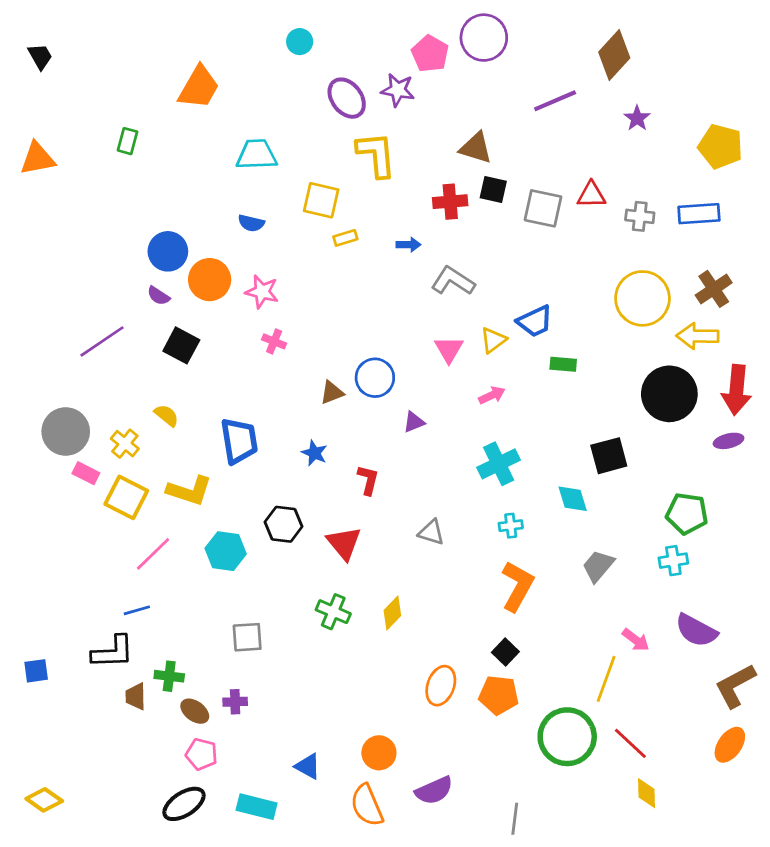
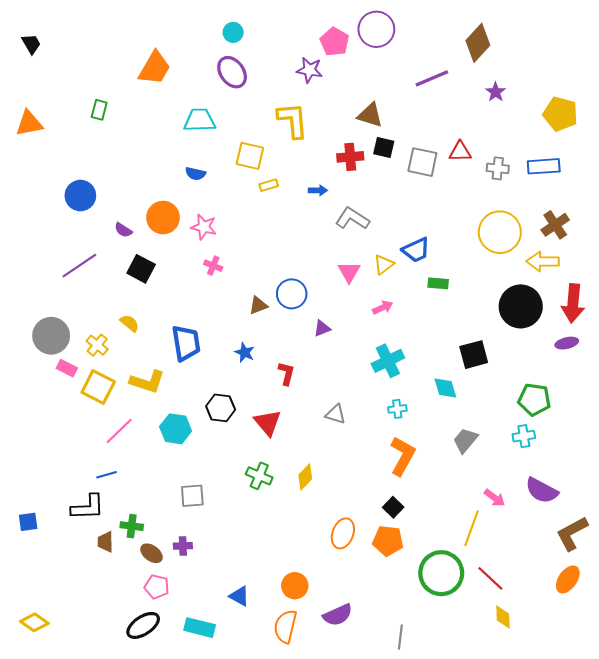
purple ellipse: (347, 98) -> (232, 72), moved
blue circle: (168, 251) -> (80, 196), moved
orange semicircle: (367, 805) -> (285, 626), turned 36

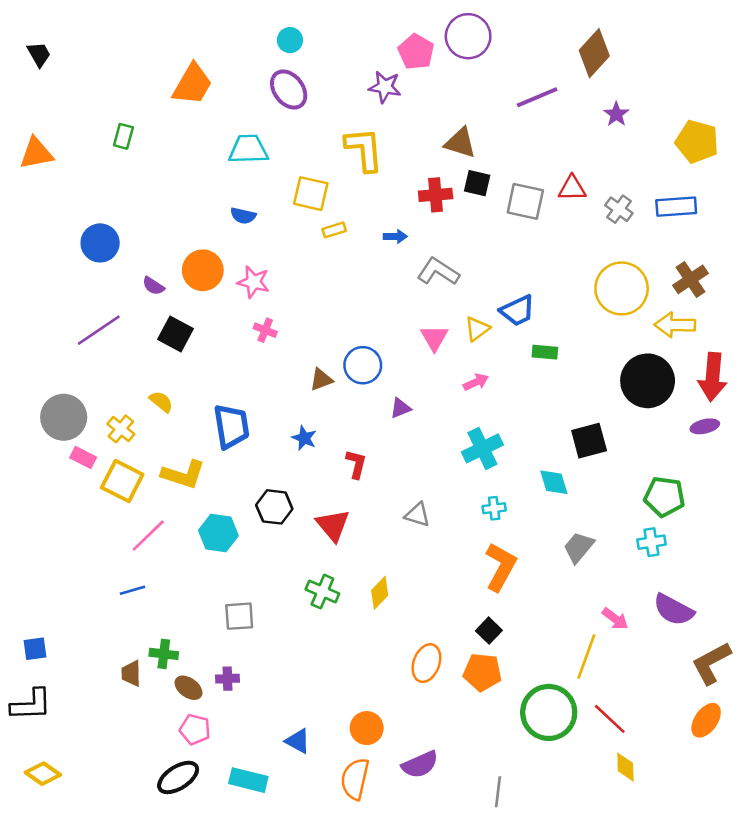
gray cross: (498, 168) -> (619, 209), turned 30
black L-shape: (88, 507) -> (31, 705), moved

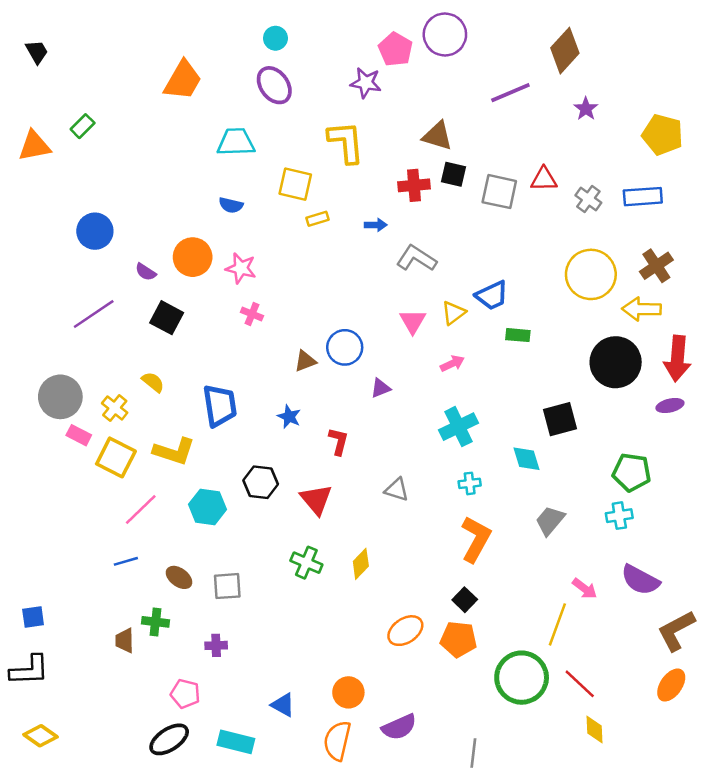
green rectangle: (123, 136) -> (83, 126), moved, turned 30
orange ellipse: (426, 663) -> (405, 631), turned 36
brown ellipse: (188, 688) -> (179, 577), moved

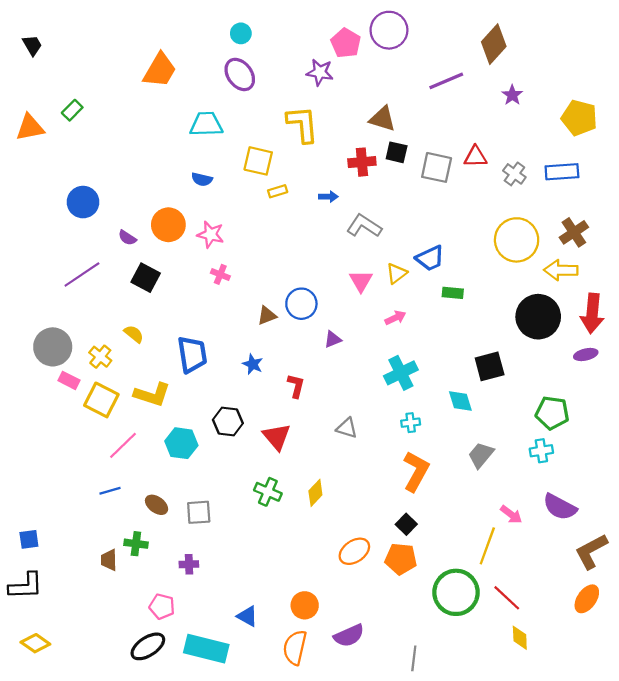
cyan rectangle: (236, 742) -> (206, 649), size x1.4

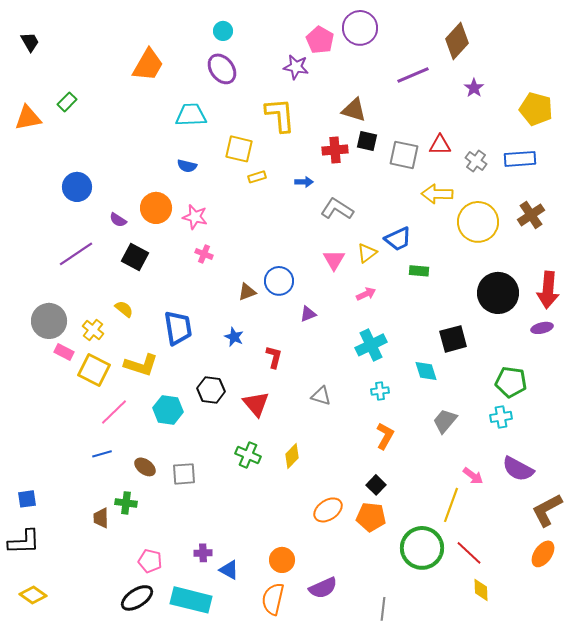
yellow arrow: (561, 270) -> (437, 194), moved
orange L-shape: (416, 471) -> (385, 436), size x0.7
purple cross: (189, 564) -> (203, 553), moved

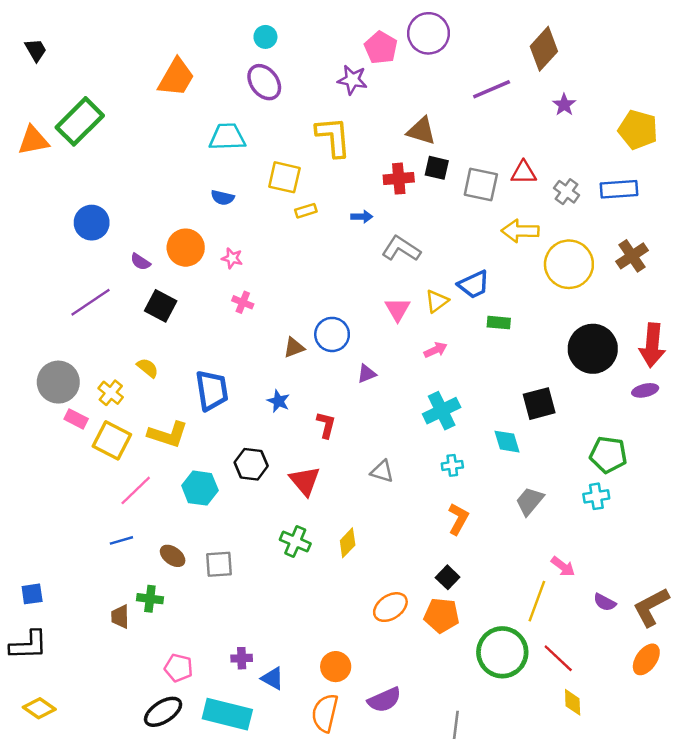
green rectangle: (67, 102) -> (80, 121), size x2.0
pink star: (195, 217) -> (232, 258), size x0.7
purple semicircle: (518, 469) -> (605, 602), moved, size x0.6

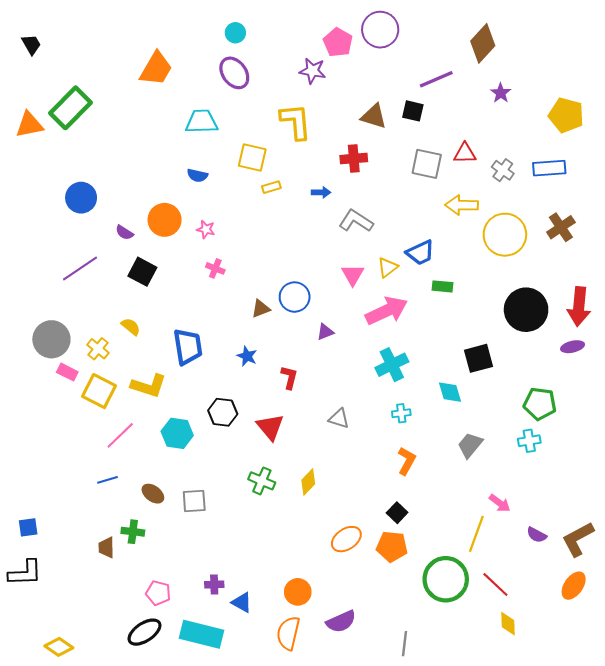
black square: (437, 168) -> (413, 111), moved
pink arrow: (436, 350) -> (387, 311), size x2.0
yellow diamond: (39, 708) -> (59, 647), moved

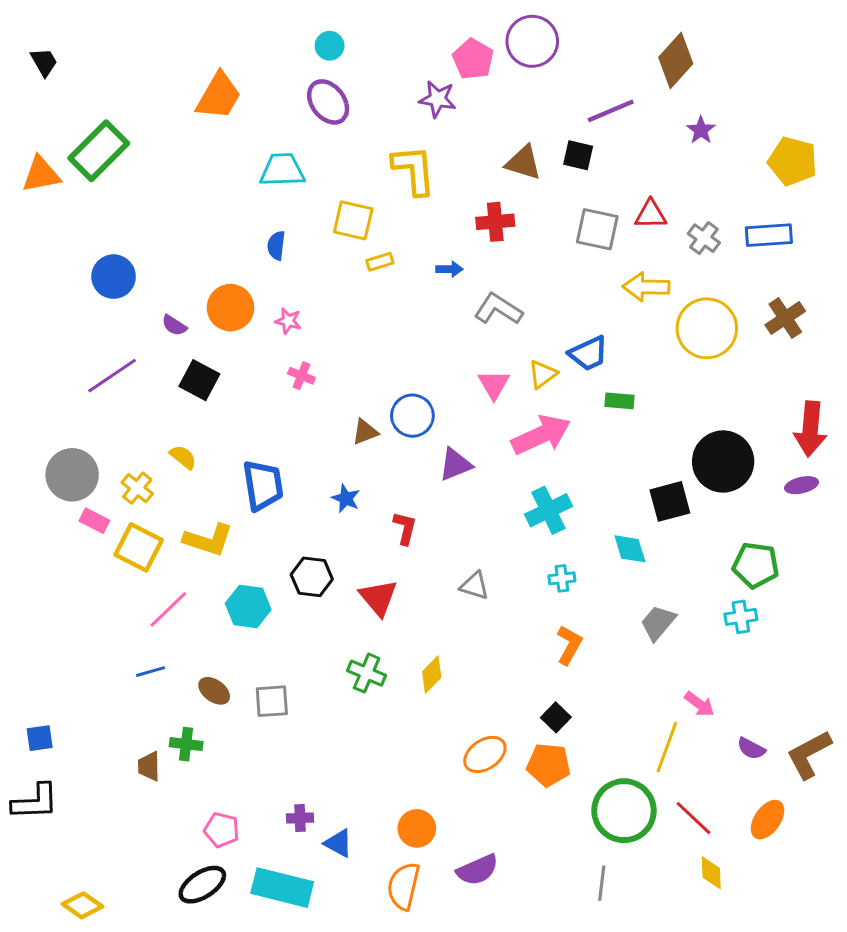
blue semicircle: (197, 175) -> (276, 245), turned 84
black circle: (526, 310) -> (723, 461), moved
purple triangle: (325, 332) -> (455, 464), size x1.4
orange ellipse: (574, 586) -> (767, 820), moved
gray line: (405, 644) -> (602, 883), moved

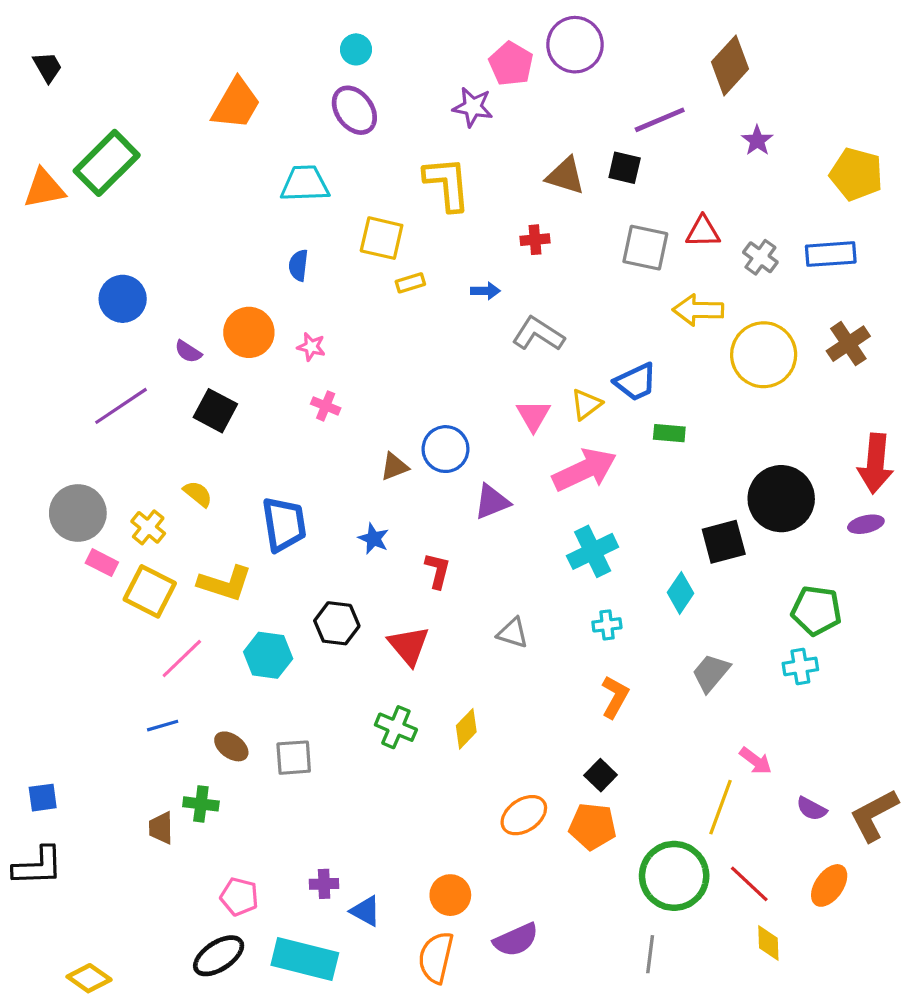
red cross: (495, 222) -> (535, 240), size x0.7
cyan diamond: (630, 549) -> (680, 593), turned 51

